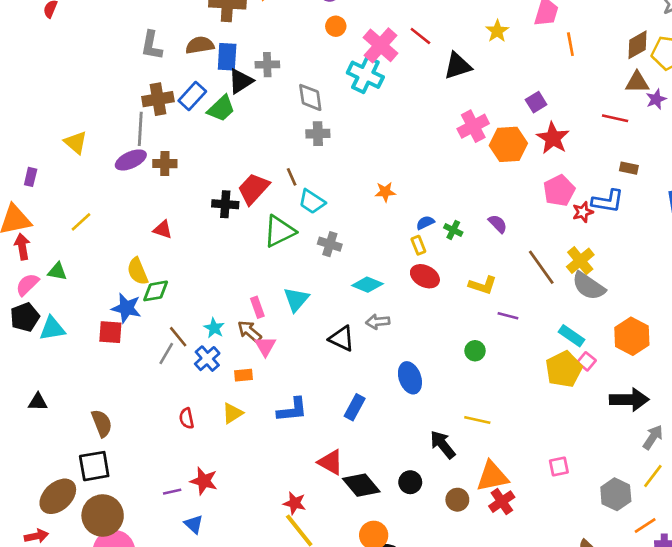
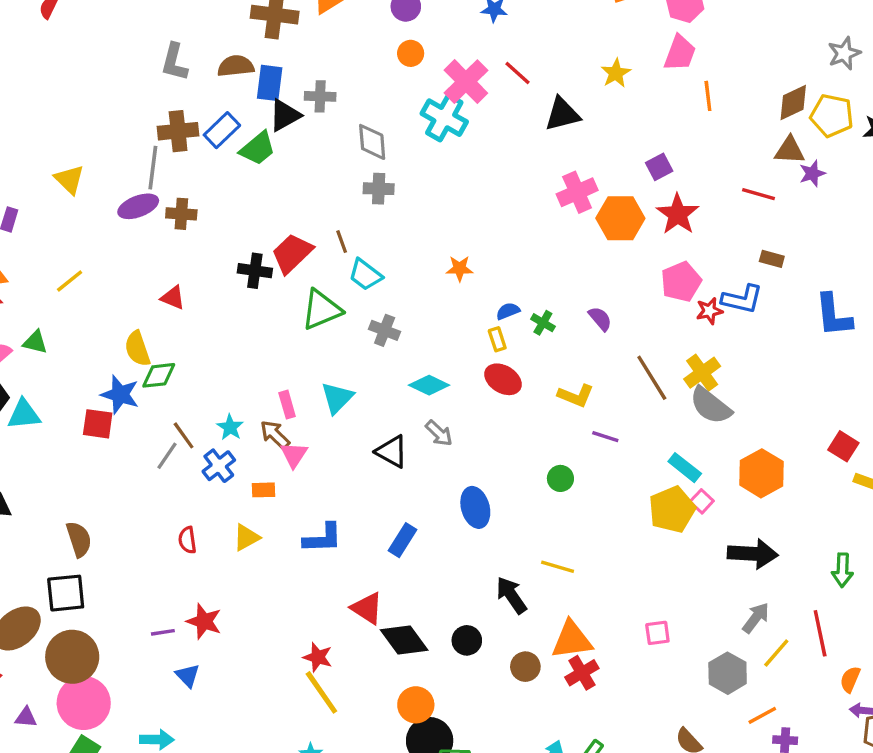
gray arrow: (378, 322) -> (439, 433), turned -135
gray arrow: (653, 437) -> (756, 618), moved

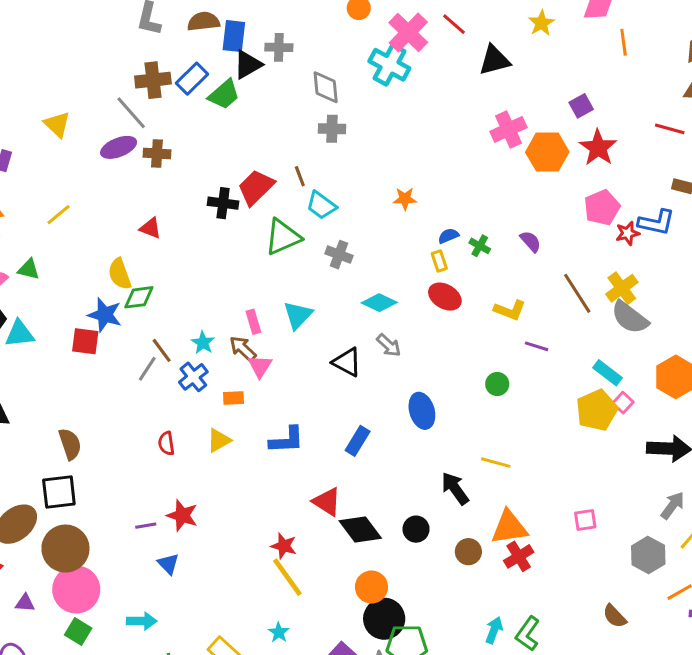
gray line: (153, 168) -> (131, 113), turned -48

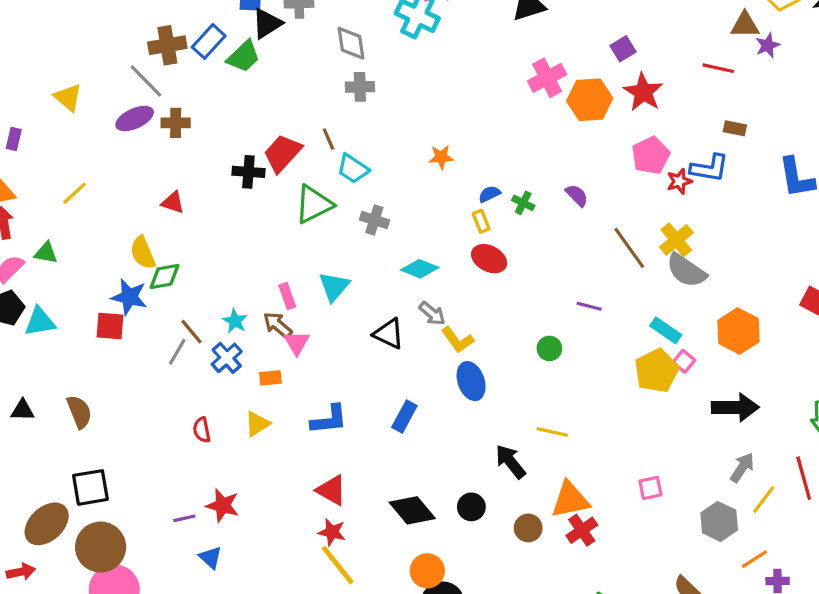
yellow L-shape: (510, 310) -> (458, 340), moved, turned 36
brown semicircle: (70, 444) -> (79, 412), moved
red triangle: (327, 502) -> (331, 490), moved

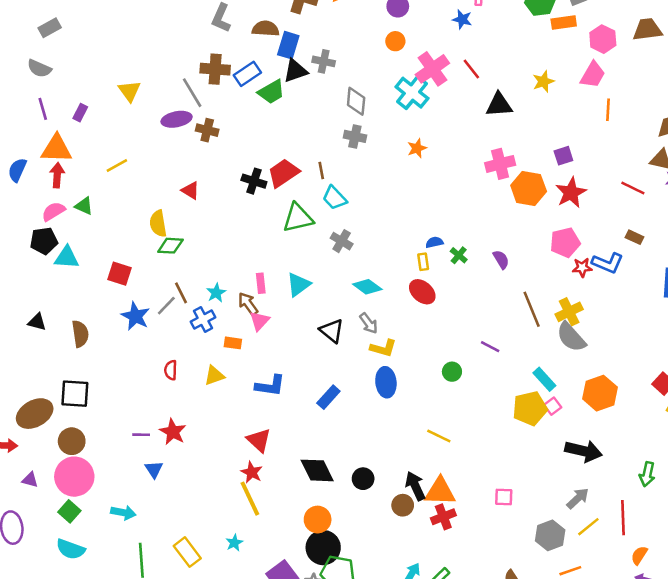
orange star: (441, 157) -> (417, 148), moved, turned -30
blue star: (129, 297) -> (135, 316), moved
yellow L-shape: (458, 340) -> (383, 348), turned -52
black arrow: (510, 462) -> (415, 486), moved
brown circle: (101, 547) -> (72, 441), size x0.7

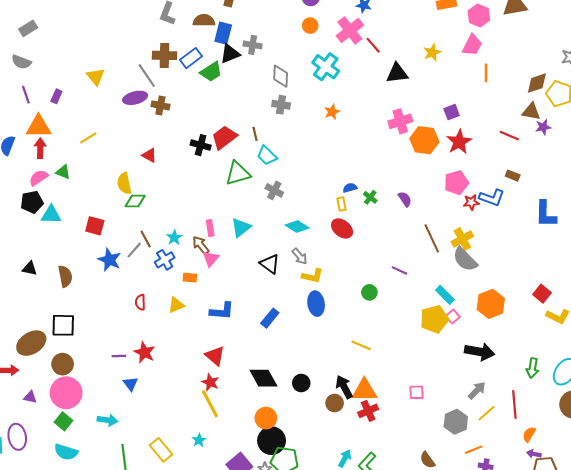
pink cross: (432, 69) -> (350, 30), moved

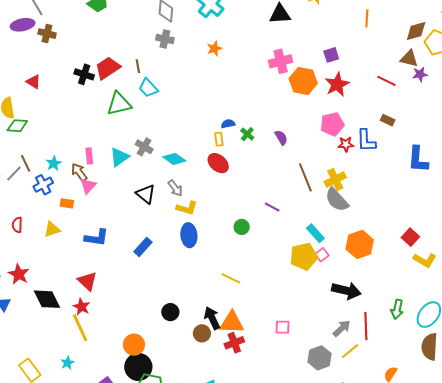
gray cross: (274, 190) -> (144, 147), moved
blue L-shape: (492, 198) -> (366, 141), turned 65
black diamond: (264, 378) -> (47, 299), moved
red line: (514, 404) -> (366, 326), moved

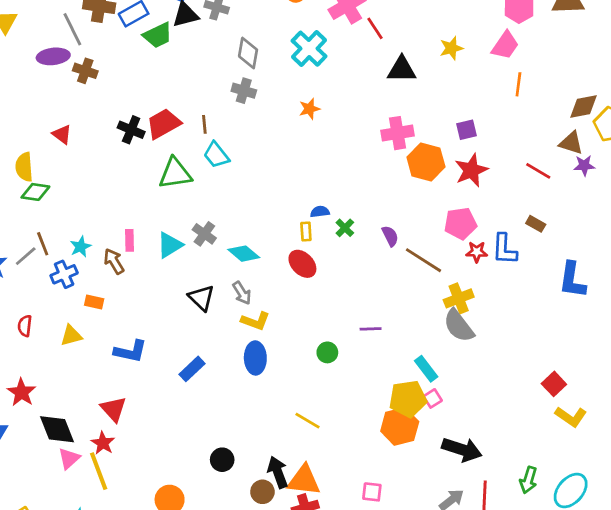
brown line: (305, 177) -> (423, 260), moved, turned -40
pink triangle: (88, 186) -> (69, 458), moved
purple line: (272, 207) -> (371, 329), turned -35
orange hexagon: (360, 244) -> (400, 426), moved

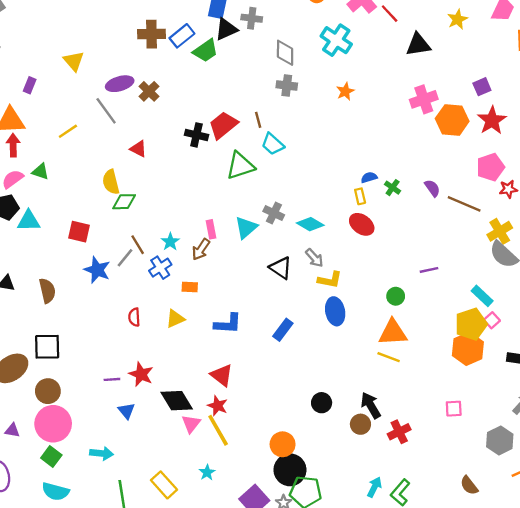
gray line: (72, 29) -> (106, 111), moved
brown cross: (85, 71) -> (149, 91), turned 36
brown arrow: (114, 261) -> (201, 249), turned -105
orange triangle: (304, 480) -> (393, 333), moved

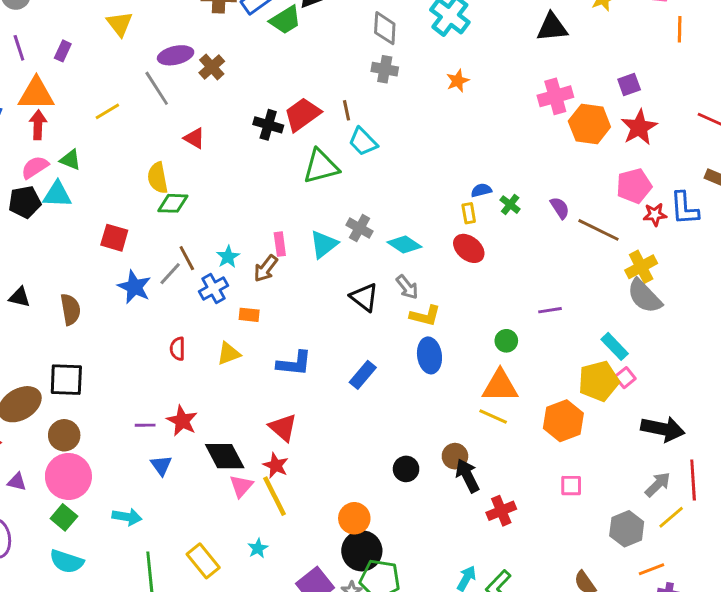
cyan triangle: (29, 221) -> (57, 194), moved
orange hexagon: (468, 349) -> (563, 421), moved
brown circle: (360, 424) -> (455, 456), moved

